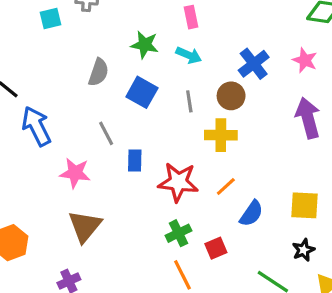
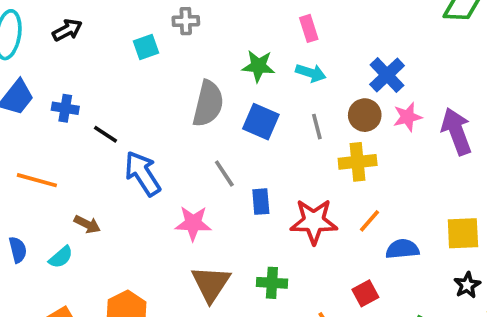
pink star: (305, 60) -> (408, 117), moved, turned -30
gray semicircle: (98, 72) -> (208, 104), size x1.4
blue semicircle: (251, 213) -> (402, 249), turned -124
green cross: (178, 233) -> (272, 283), moved, turned 35

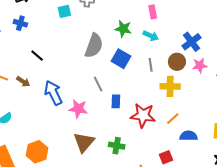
blue cross: (65, 108) -> (20, 23), moved
blue arrow: (143, 173) -> (53, 93), moved
brown arrow: (87, 224) -> (23, 82), moved

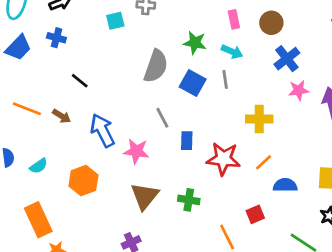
brown circle: (177, 62) -> (271, 23), moved
gray line: (151, 65) -> (225, 79), moved
orange hexagon: (37, 152) -> (83, 181), moved

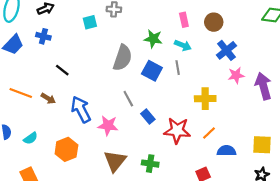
blue rectangle: (187, 141) -> (148, 116), turned -40

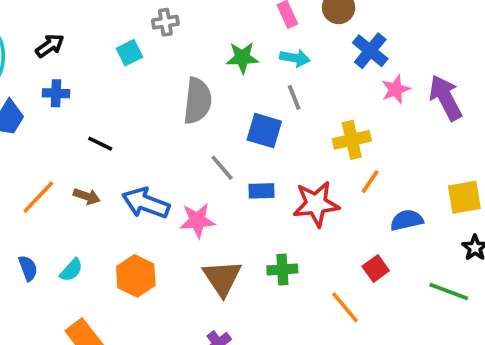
blue square: (152, 71) -> (264, 131), moved
orange line: (21, 93) -> (38, 197), turned -55
blue arrow: (81, 109) -> (146, 203), turned -30
blue rectangle: (148, 116) -> (261, 191), turned -40
orange line: (209, 133) -> (370, 182), moved

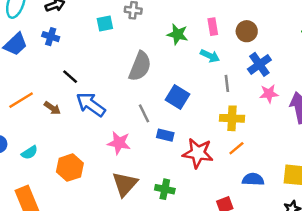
green star: (242, 58) -> (178, 34), moved
gray line: (294, 97) -> (227, 83), moved
blue arrow: (146, 203) -> (91, 104), moved

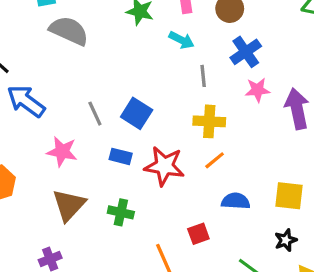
gray semicircle: (140, 66) -> (69, 31), moved, turned -88
blue square: (178, 97) -> (137, 113), moved
blue rectangle: (165, 135) -> (121, 156), moved

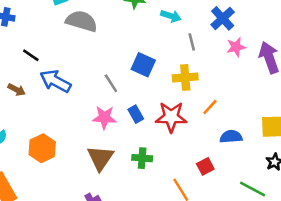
blue square: (137, 113) -> (143, 65), moved
yellow cross: (209, 121) -> (185, 77), moved
pink star: (62, 152) -> (104, 118), moved
blue rectangle: (121, 156) -> (136, 114), turned 54

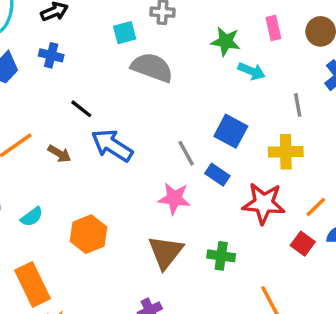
cyan arrow: (171, 16) -> (252, 71), moved
orange line: (210, 107) -> (316, 207), moved
blue rectangle: (136, 114) -> (217, 175), moved, turned -30
red square: (205, 166) -> (303, 244), moved, turned -30

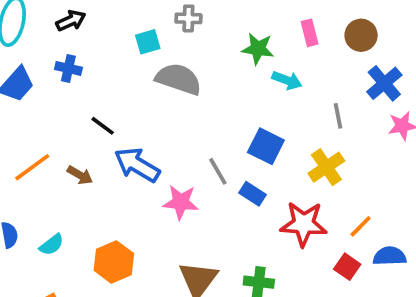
yellow cross: (286, 152) -> (326, 167), turned -32
pink star: (174, 198) -> (181, 202), moved

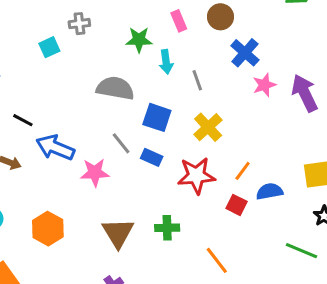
gray semicircle: (179, 79) -> (115, 88), moved
cyan arrow: (287, 80) -> (166, 62), turned 70
gray line: (338, 116) -> (197, 80), moved

